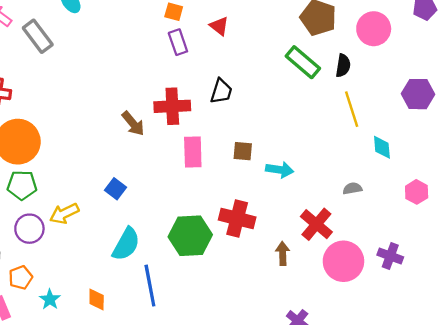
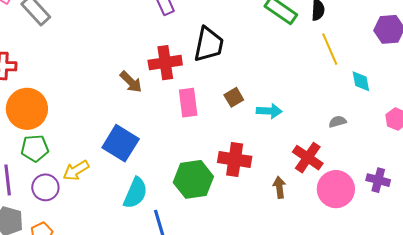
black trapezoid: (221, 91) -> (209, 44), size x1.5
brown square: (243, 151) -> (234, 97), turned -30
blue square: (115, 189) -> (121, 143), size x1.8

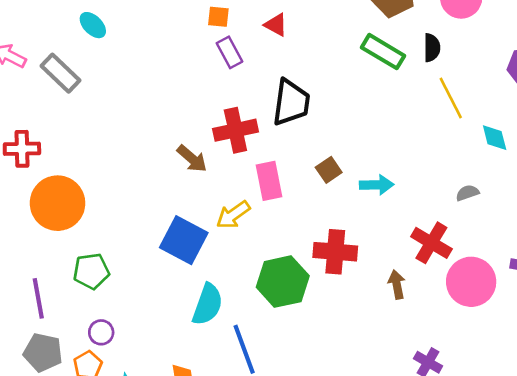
green pentagon: (35, 148) -> (91, 271), moved
yellow arrow: (76, 170) -> (233, 215), moved
purple circle: (45, 187) -> (101, 332), moved, size x0.7

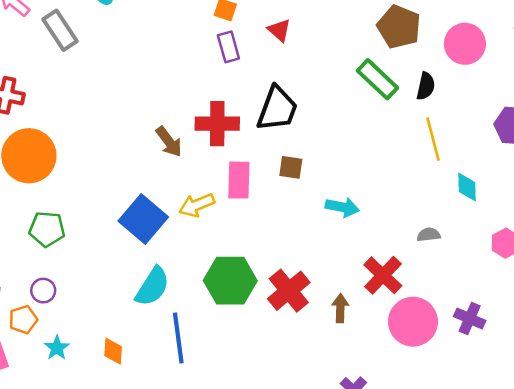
brown square: (329, 170) -> (291, 167), moved, turned 30
red cross: (335, 252) -> (289, 291), moved, turned 33

